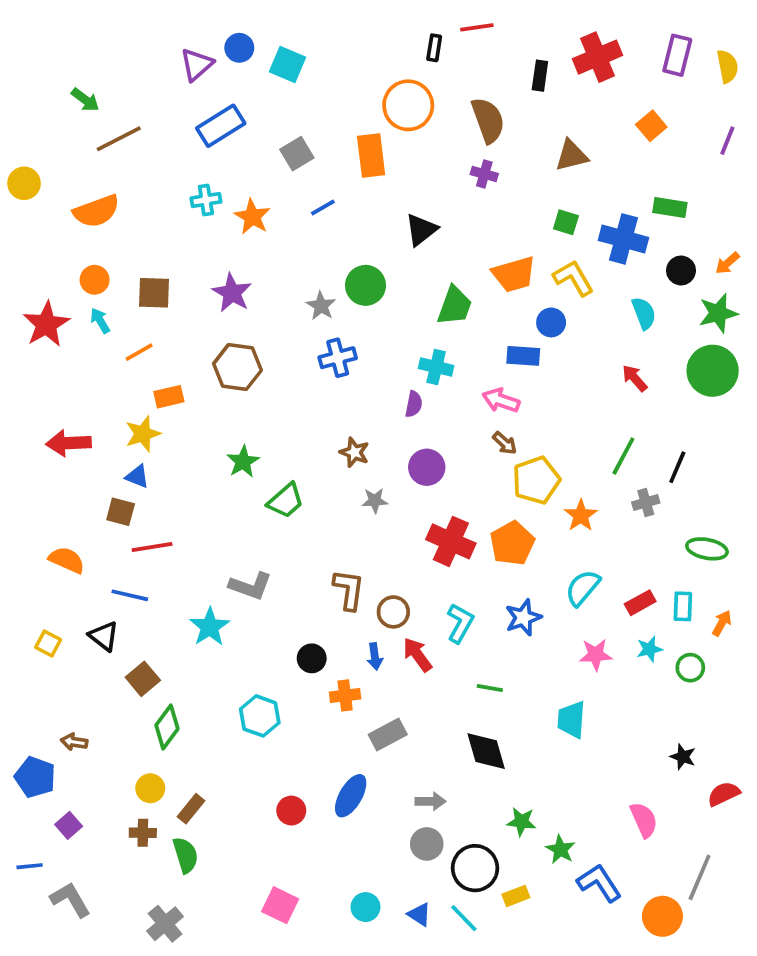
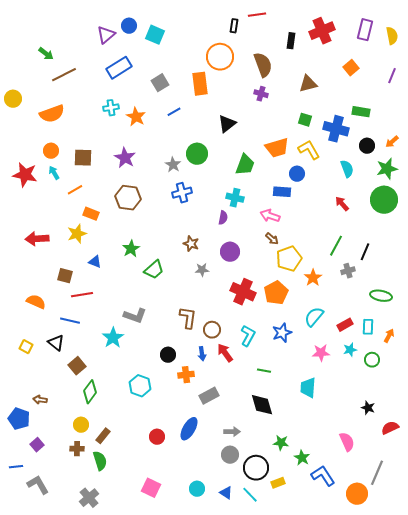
red star: (46, 324) -> (25, 175), turned -30
orange rectangle: (169, 397) -> (91, 214), turned 35
blue triangle: (137, 476) -> (95, 262), moved

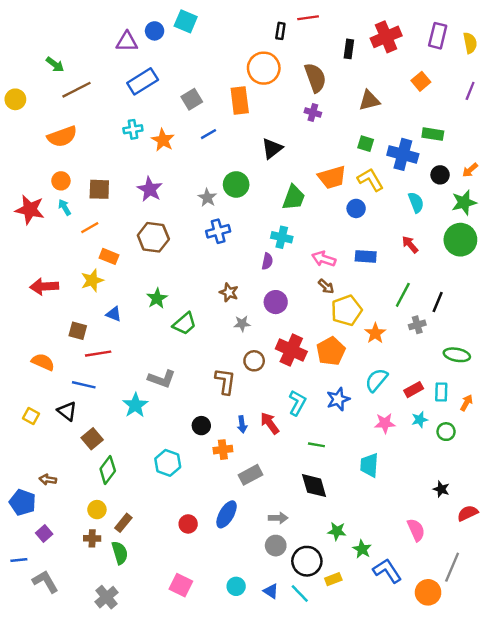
purple triangle: (106, 35) -> (127, 42), turned 42
cyan square: (155, 35) -> (186, 21), moved
yellow circle: (13, 99) -> (15, 99), moved
blue rectangle: (282, 192) -> (366, 256), moved
brown circle: (212, 330) -> (254, 361), moved

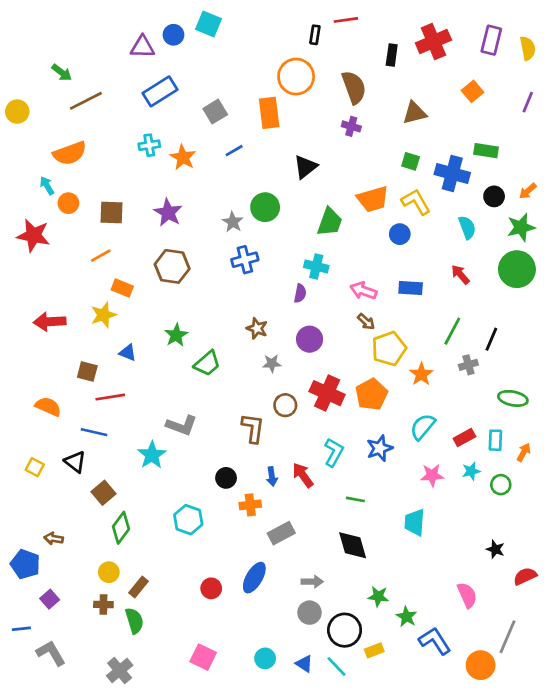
cyan arrow: (65, 207) -> (47, 186), moved

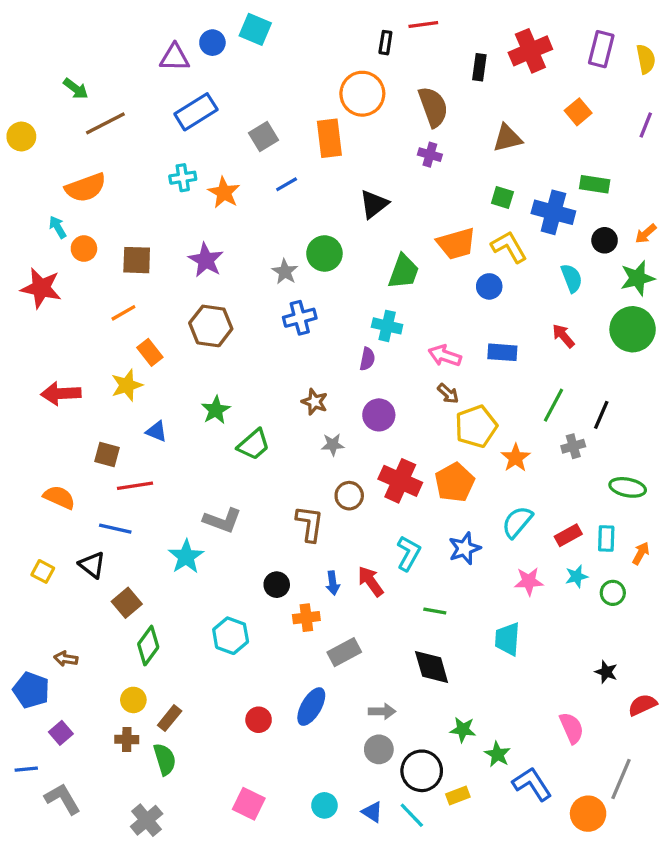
orange rectangle: (122, 288) -> (150, 352), turned 30

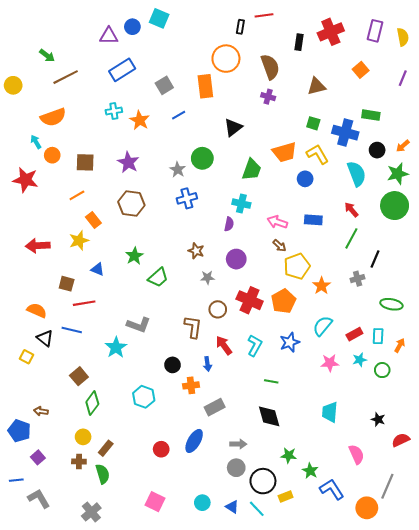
cyan semicircle: (572, 278) -> (357, 174), size x1.4
green line: (553, 405) -> (351, 238), moved
black triangle: (92, 565) -> (45, 338), moved
red arrow: (371, 581) -> (224, 345), moved
cyan trapezoid: (507, 639) -> (330, 412), moved

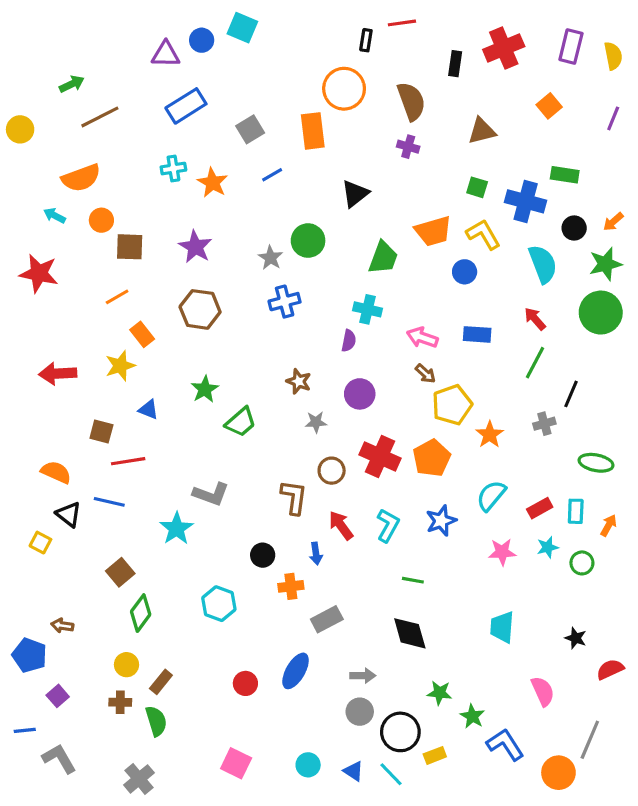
green arrow: (47, 55) -> (72, 84), turned -63
cyan arrow: (36, 142) -> (54, 215), turned -32
orange circle: (52, 155) -> (101, 220), moved

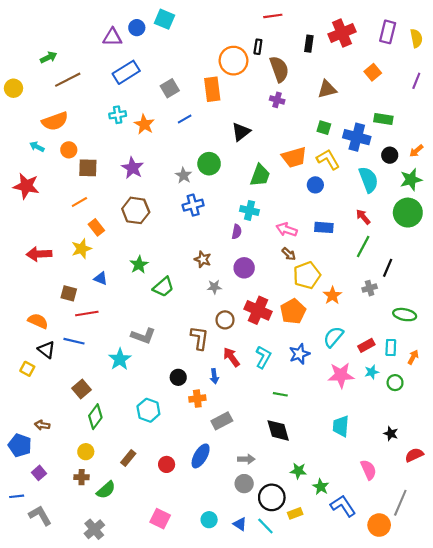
black rectangle: (366, 40) -> (258, 47), moved
pink star: (502, 552) -> (341, 375), size x1.4
brown rectangle: (161, 682) -> (128, 458), moved
green semicircle: (156, 721) -> (106, 490), turned 66

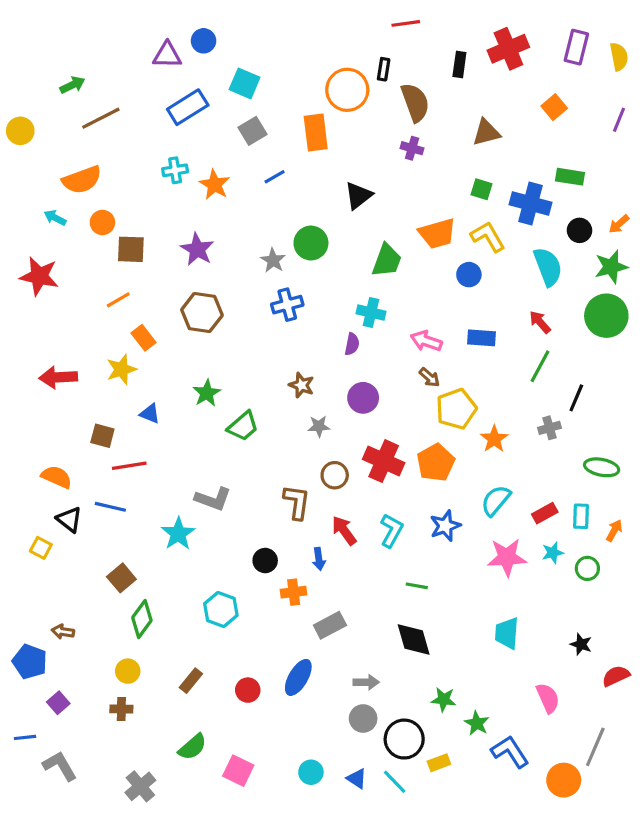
cyan square: (164, 19) -> (245, 83), moved
green semicircle: (106, 490) -> (192, 747), moved

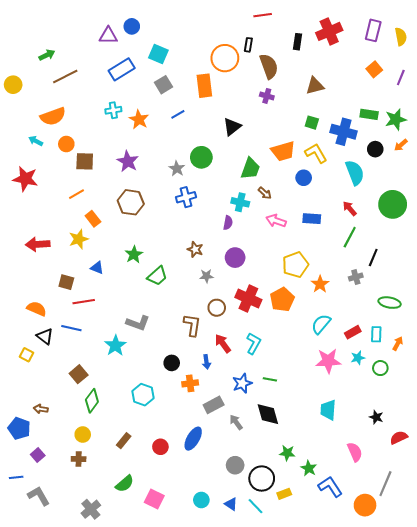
orange square: (554, 107) -> (374, 69), moved
green star: (611, 267) -> (396, 119), moved
brown arrow: (429, 377) -> (265, 193), moved
blue star: (445, 526) -> (242, 383), moved
gray arrow: (366, 682) -> (236, 422), moved, turned -126

